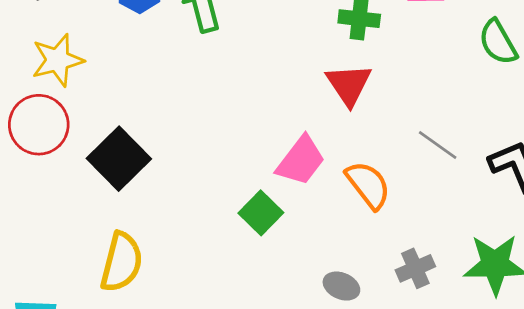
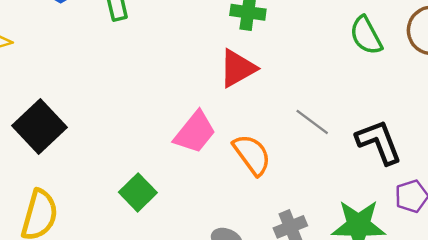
red triangle: (349, 85) -> (238, 68), turned 33
green square: (261, 213) -> (138, 192), moved

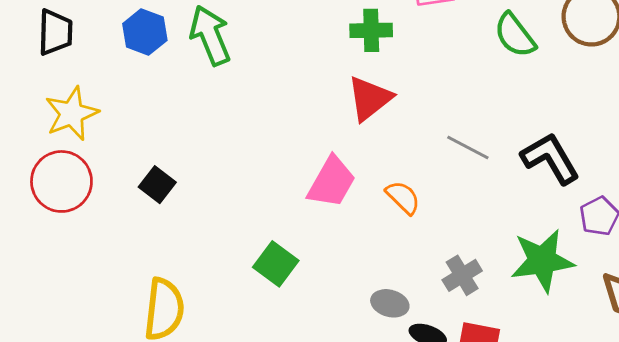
black square: (40, 127) -> (157, 185), moved, size x0.6
orange semicircle: (252, 155) -> (403, 197), size x0.7

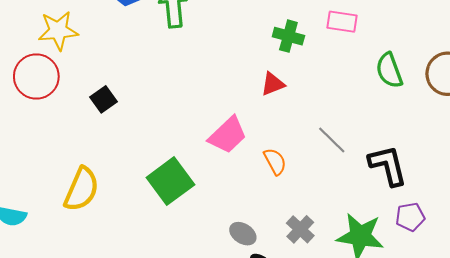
red triangle: (370, 98) -> (273, 84), size x0.7
green square: (276, 264) -> (170, 181), size x1.4
gray cross: (462, 275) -> (300, 229), turned -32

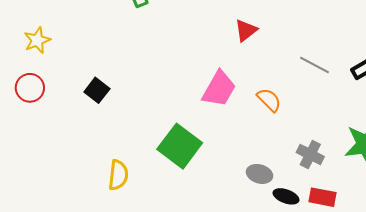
yellow star: (58, 31) -> (37, 40), size x0.7
red circle: (36, 77) -> (30, 88), size x0.7
yellow semicircle: (82, 189) -> (118, 175), moved, size x0.7

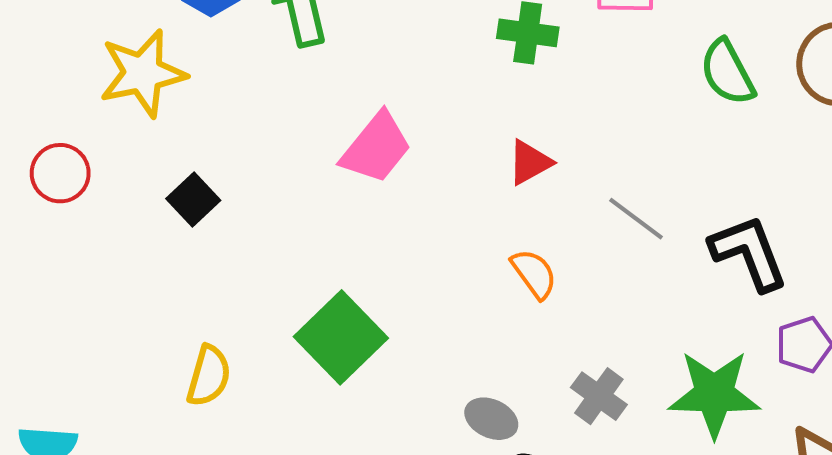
red triangle: (246, 30) -> (530, 162), moved
yellow star: (37, 40) -> (143, 73), moved, size x1.6
pink trapezoid: (219, 89) -> (376, 148), moved

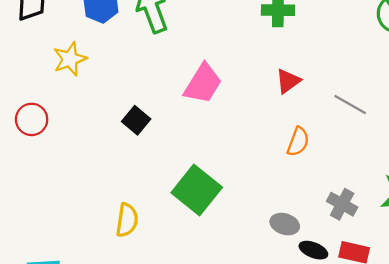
yellow star: (143, 73) -> (70, 59), size x0.7
black square: (193, 200) -> (136, 120), moved
orange semicircle: (534, 274) -> (298, 142), turned 64

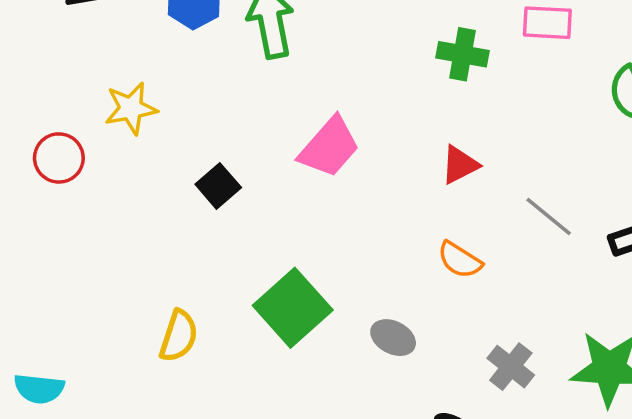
yellow star: (70, 59) -> (131, 108), moved
orange semicircle: (298, 142) -> (460, 260), turned 92
gray ellipse: (285, 224) -> (393, 338), moved

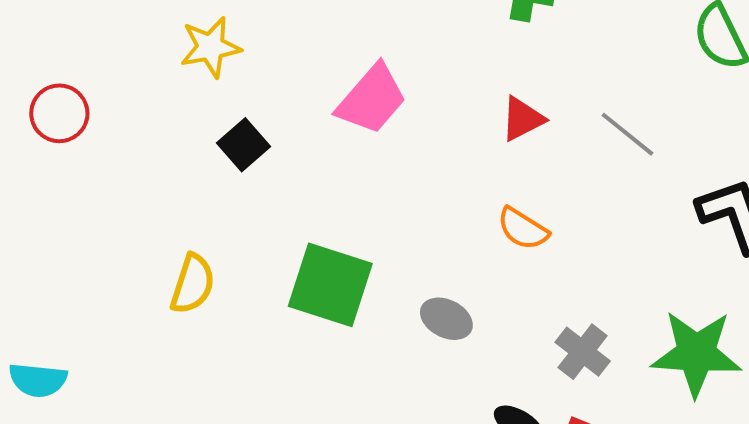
yellow star: (131, 108) -> (211, 47), moved
gray line: (549, 217) -> (628, 134), moved
green square: (293, 308) -> (330, 285), turned -30
yellow semicircle: (179, 336) -> (193, 284), moved

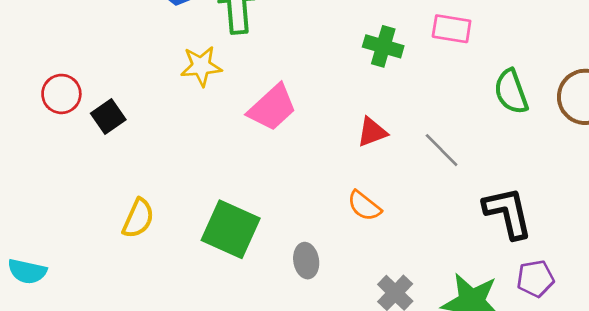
yellow star: (211, 47) -> (201, 66), moved
black square: (244, 145) -> (108, 117), moved
gray ellipse: (446, 319) -> (306, 261), turned 48

